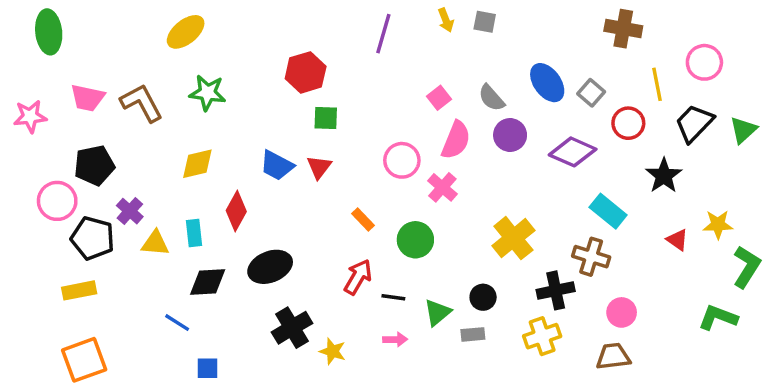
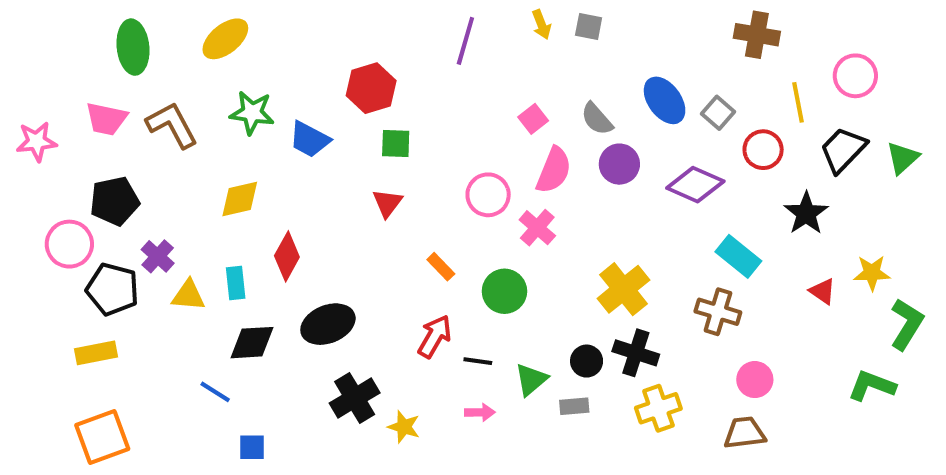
green ellipse: (49, 32) -> (133, 47), moved
blue trapezoid: (277, 165) -> (309, 139), moved
black cross: (556, 290) -> (636, 353), moved, turned 30

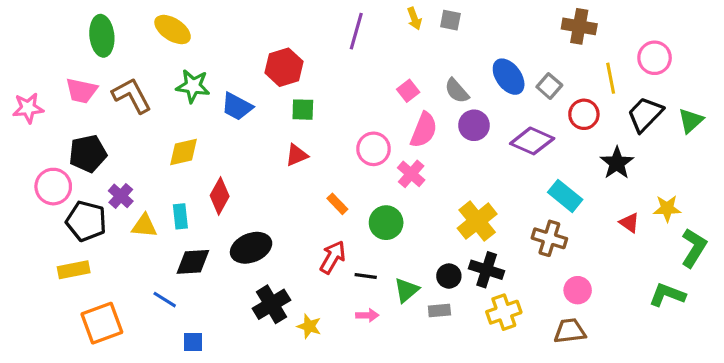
yellow ellipse: (225, 39) -> (173, 30), turned 72
red triangle: (387, 203) -> (297, 155), turned 30
orange square: (102, 437) -> (102, 323), moved

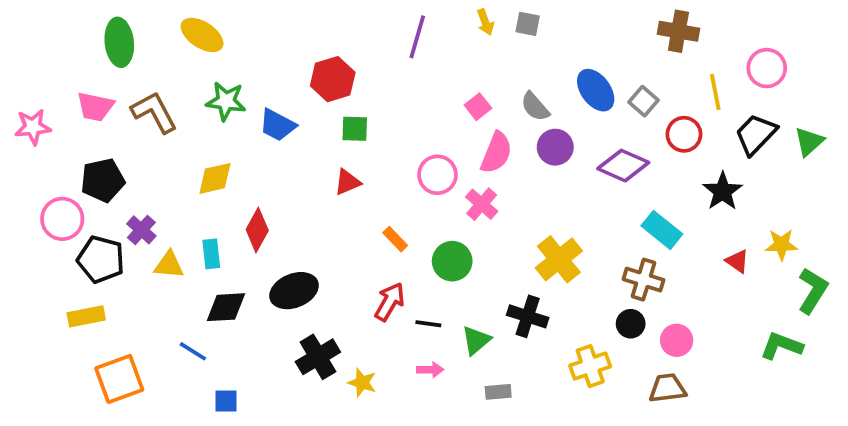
black cross: (487, 270) -> (528, 316), moved
black circle: (449, 276) -> (631, 324), moved
gray rectangle: (439, 311) -> (498, 392), moved

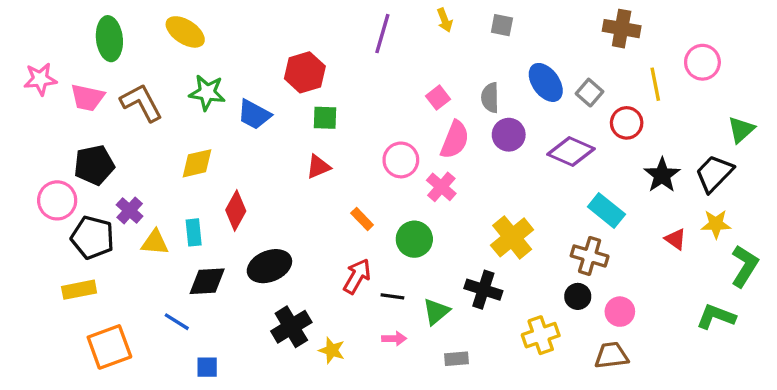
gray square: (528, 24) -> (502, 25), moved
gray semicircle: (535, 107) -> (490, 98), turned 40
pink star: (33, 127) -> (40, 79), moved
black trapezoid: (756, 134) -> (714, 173), moved

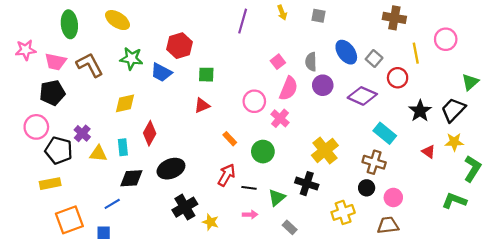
red hexagon: (305, 72) -> (180, 46), moved
black pentagon: (94, 165) -> (52, 93), moved
blue line: (177, 322) -> (112, 204), turned -63
gray rectangle: (456, 359) -> (290, 227), turned 48
blue square: (207, 367) -> (104, 233), moved

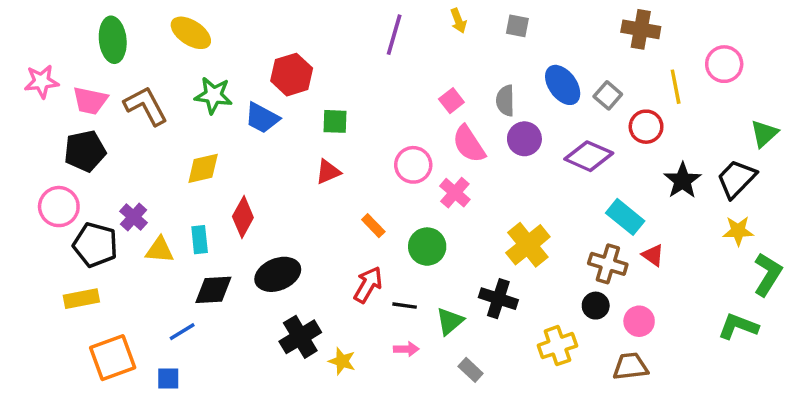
pink semicircle: (289, 88) -> (469, 144), turned 125
red triangle: (429, 152) -> (653, 255), moved

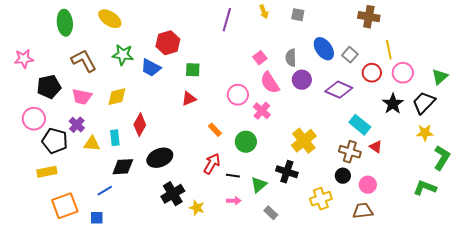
pink circle: (724, 64) -> (403, 73), moved
pink star: (41, 81) -> (24, 59), moved
pink trapezoid: (90, 101) -> (82, 97), moved

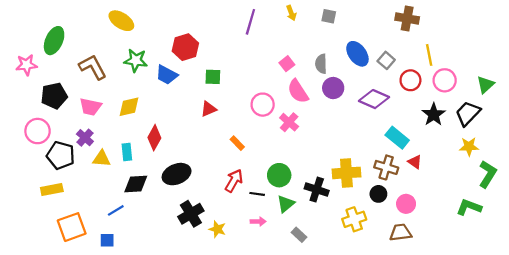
green ellipse: (65, 23) -> (54, 41), moved, turned 30
yellow cross: (304, 141) -> (346, 173), moved, turned 35
green circle: (246, 142) -> (279, 175), moved

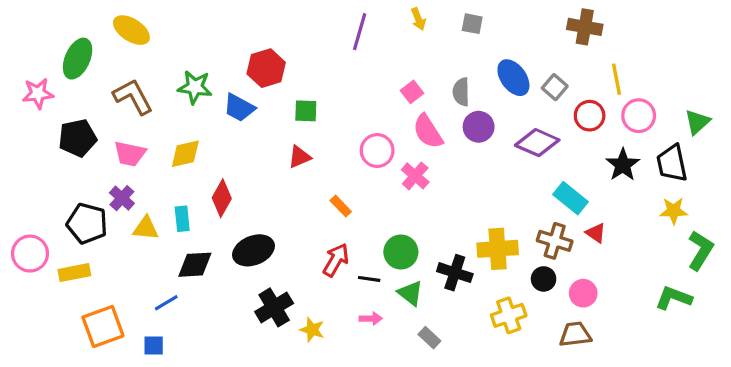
yellow ellipse: (121, 21) -> (131, 30), moved
black trapezoid: (468, 113) -> (672, 163), turned -56
pink circle: (38, 131) -> (30, 254), moved
green triangle: (286, 204) -> (410, 293), turned -42

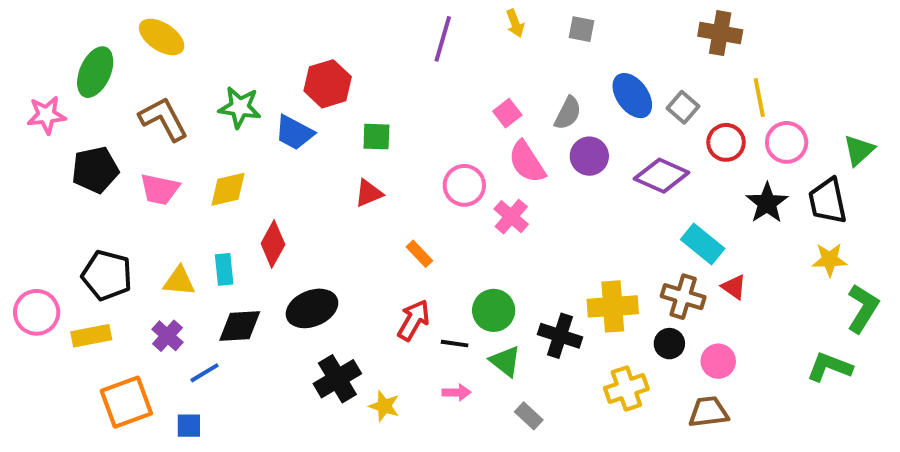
gray semicircle: (461, 92) -> (568, 113), turned -152
purple cross: (122, 198) -> (167, 336), moved

